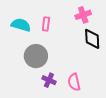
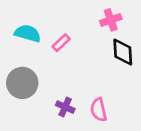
pink rectangle: (46, 24) -> (61, 43), moved, turned 40
gray circle: (36, 56) -> (22, 83), moved

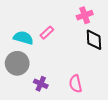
cyan semicircle: (28, 33) -> (23, 38), moved
purple cross: (65, 107) -> (41, 84), moved

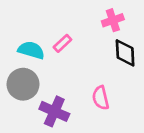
purple cross: (41, 84) -> (54, 111), size x1.5
pink semicircle: (75, 84) -> (101, 98), moved

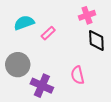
cyan semicircle: (31, 50) -> (24, 23), moved, turned -36

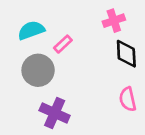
gray circle: (18, 65) -> (38, 70), moved
pink semicircle: (78, 75) -> (128, 99), moved

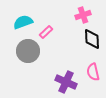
purple cross: (55, 113) -> (66, 82), moved

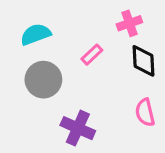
pink rectangle: (46, 32) -> (92, 55), moved
purple cross: (66, 82) -> (78, 128), moved

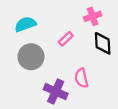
pink semicircle: (145, 112) -> (81, 78), moved

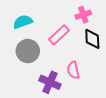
pink rectangle: (66, 39) -> (59, 35), size x1.5

